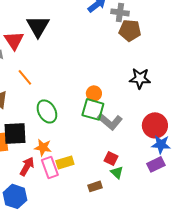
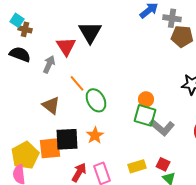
green ellipse: (47, 111) -> (96, 100), moved
orange star: (43, 147) -> (95, 135), moved, turned 30
yellow rectangle: (65, 162) -> (137, 166), moved

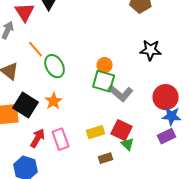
black square: (67, 139) -> (26, 105), turned 35
red square: (163, 164) -> (122, 130), size x1.5

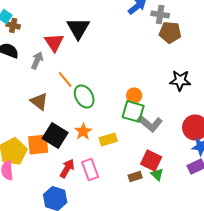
yellow rectangle: (96, 132) -> (108, 139), moved
brown rectangle: (106, 158) -> (135, 176), moved

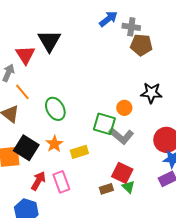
orange line: (65, 79) -> (22, 92), moved
orange circle: (134, 95) -> (124, 108), moved

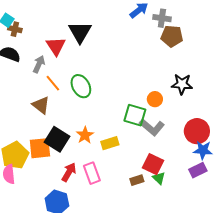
green ellipse: (55, 109) -> (81, 86), moved

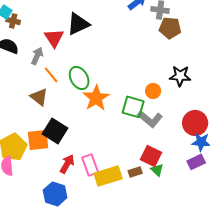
black triangle: (80, 32) -> (78, 24), turned 35
orange star: (85, 135) -> (96, 98), moved, size x1.5
yellow rectangle: (110, 143) -> (108, 176), moved, size x1.5

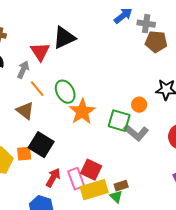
orange square: (38, 140) -> (24, 154), size x0.7
red square: (151, 156) -> (91, 170), moved
green triangle: (157, 170) -> (116, 197), moved

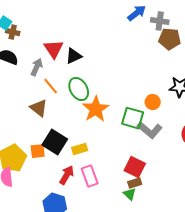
black triangle: (64, 38) -> (74, 56), moved, size x0.7
red square: (91, 170) -> (135, 167), moved
yellow rectangle: (94, 190) -> (80, 149), moved, size x0.6

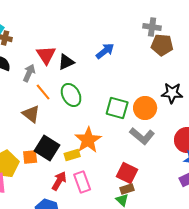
blue arrow: (137, 13) -> (105, 51), moved
orange circle: (153, 102) -> (145, 108), size x1.5
orange star: (96, 109) -> (88, 140), moved
green square: (133, 118) -> (117, 108), moved

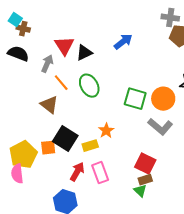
orange star: (88, 140) -> (106, 131), size x0.6

